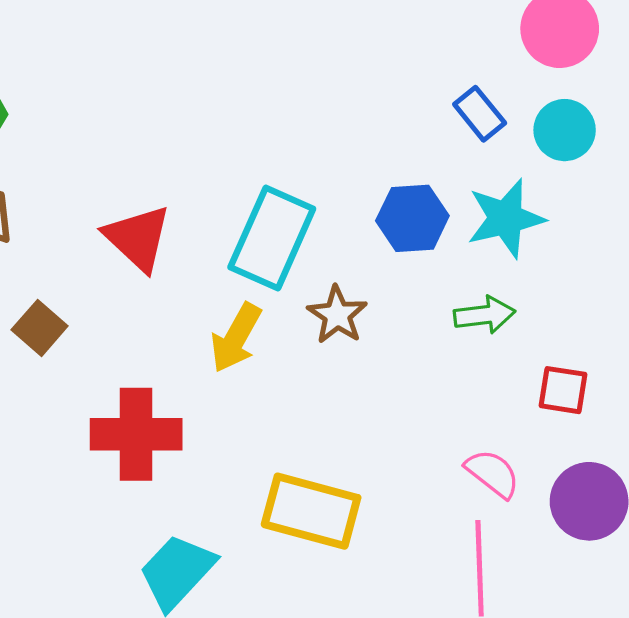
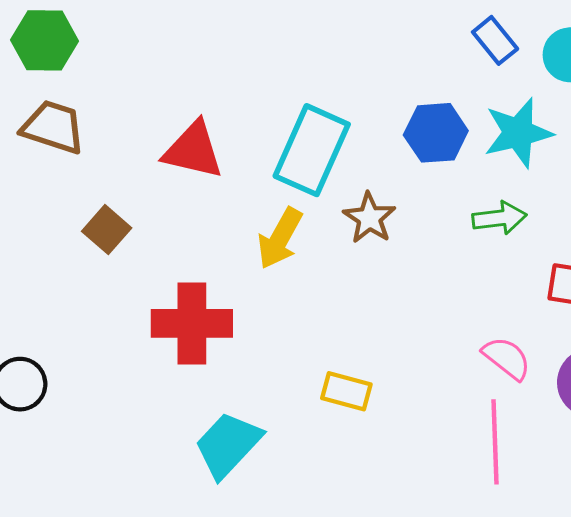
red triangle: (138, 238) -> (193, 150), turned -30
yellow rectangle: (311, 511) -> (346, 391), size x0.6

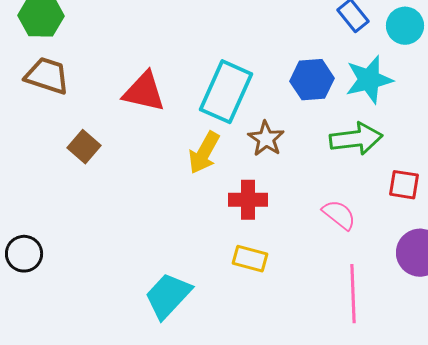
green arrow: (499, 218) -> (356, 139), size x1.4
red cross: (192, 323) -> (248, 200), moved, size x0.7
pink semicircle: (507, 358) -> (339, 215), moved

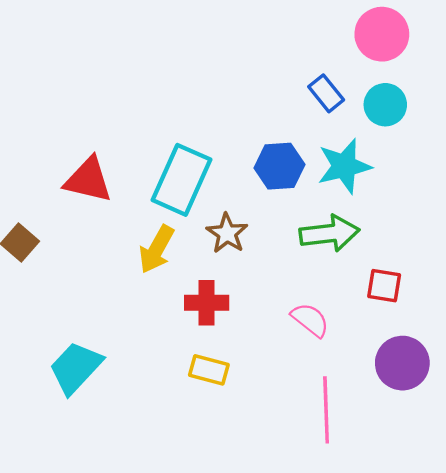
cyan trapezoid: (168, 296) -> (76, 368), moved

